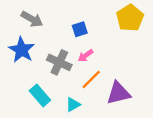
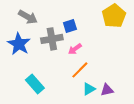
gray cross: (59, 62) -> (52, 39), moved, turned -35
purple triangle: (119, 93) -> (107, 90), moved, size x0.6
cyan triangle: (73, 105) -> (89, 89), moved

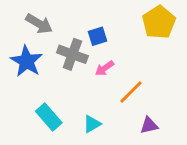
gray cross: (52, 39) -> (72, 54), turned 30
orange line: (80, 70) -> (131, 92), moved
cyan triangle: (89, 89) -> (92, 124), moved

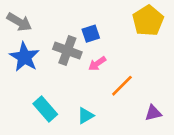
gray arrow: (39, 24) -> (19, 22), moved
purple triangle: (149, 125) -> (153, 113), moved

